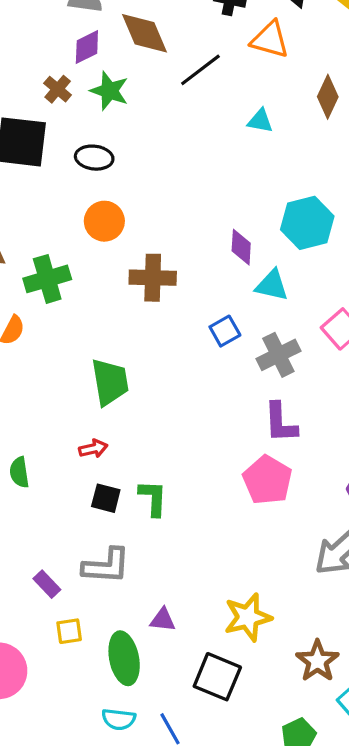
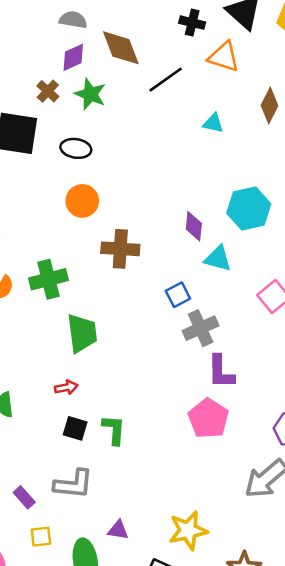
green cross: (47, 279) -> (49, 279), moved
gray cross: (278, 355) -> (201, 328), moved

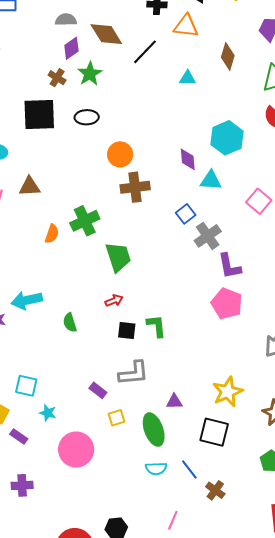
green star: (90, 94) -> (90, 74), turned 30
orange circle: (82, 201) -> (120, 154), moved

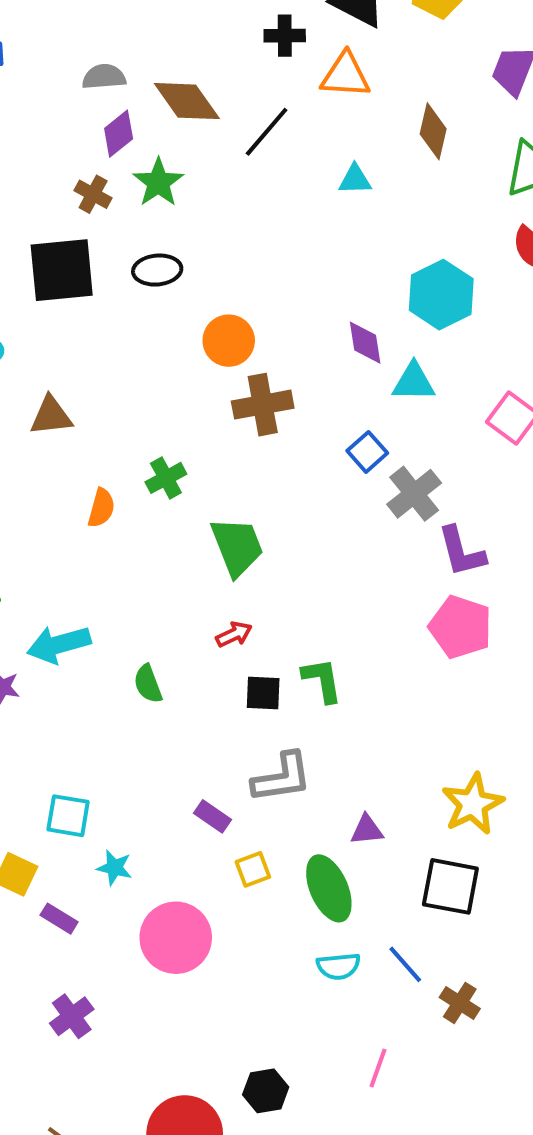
green cross: (85, 221) -> (166, 478), size x0.7
purple cross: (22, 485) -> (72, 1016), turned -30

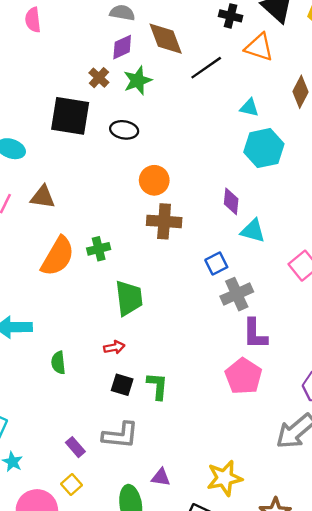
cyan hexagon: (441, 295) -> (264, 148), moved
orange semicircle: (101, 508) -> (58, 256), size x1.8
yellow square: (253, 869) -> (71, 484), moved, turned -36

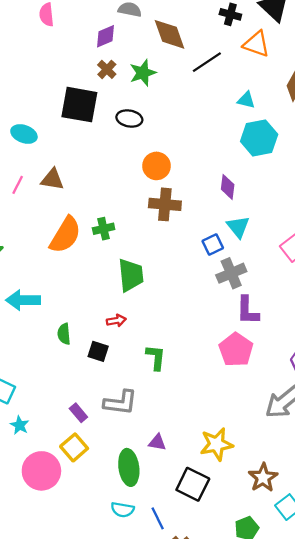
purple diamond: (122, 47) -> (105, 36), moved
cyan triangle: (253, 231) -> (238, 227), moved, turned 35
black square: (122, 385) -> (98, 351), moved
yellow square: (71, 484) -> (74, 447), size x1.4

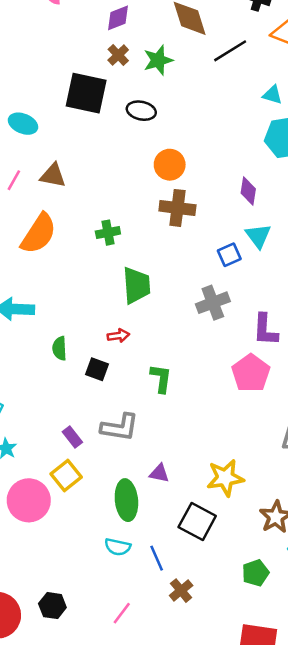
orange semicircle: (65, 235) -> (39, 234), moved
gray cross: (231, 273) -> (213, 303), moved

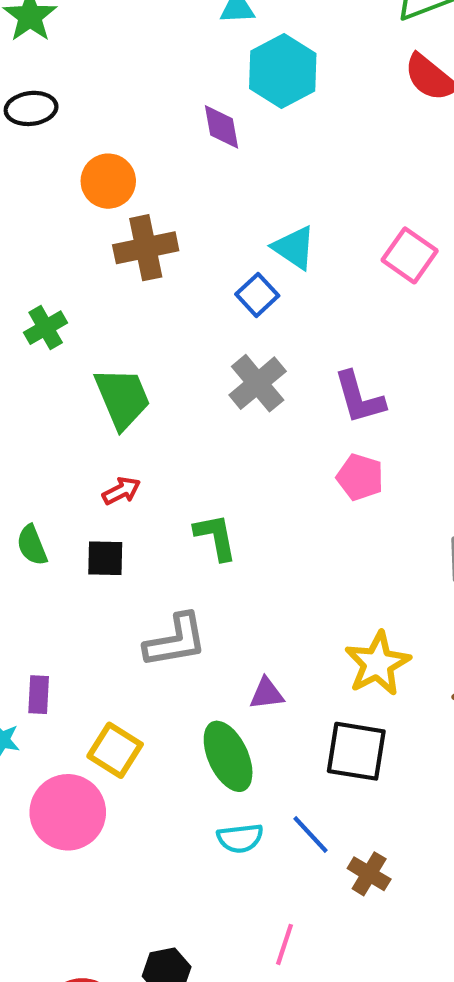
purple diamond: (248, 191) -> (221, 127), moved
pink pentagon: (251, 373) -> (360, 477), size x0.7
purple rectangle: (72, 437) -> (39, 695), moved, turned 60

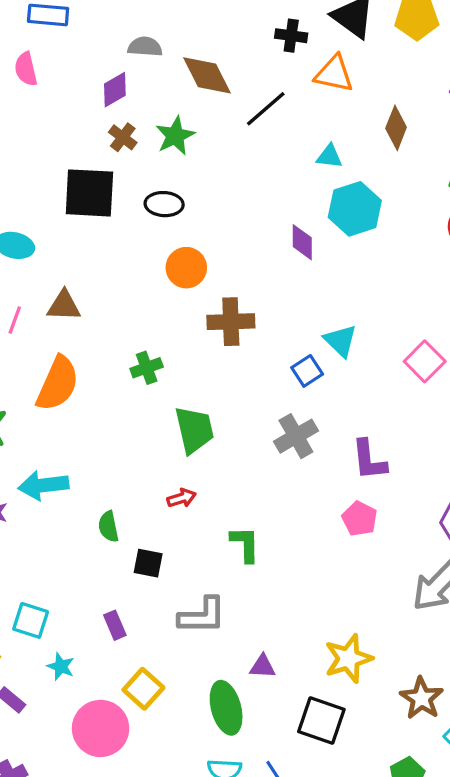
orange circle: (108, 181) -> (186, 268), moved
black square: (105, 558) -> (148, 563), moved
purple rectangle: (39, 695) -> (115, 625), moved, turned -36

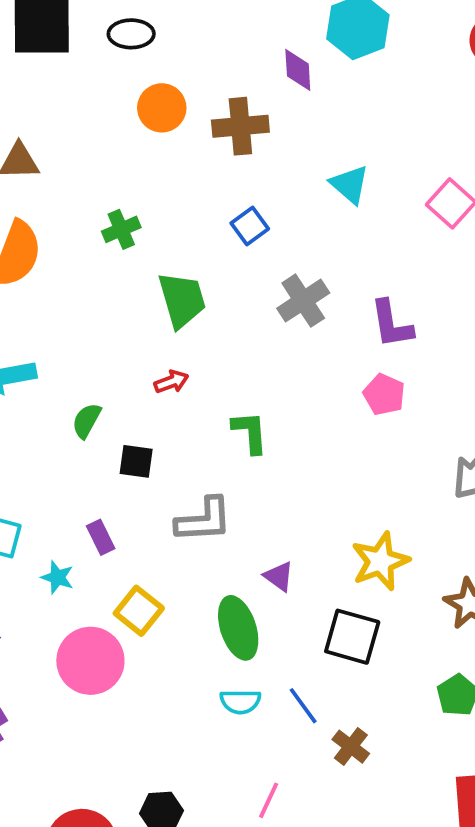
brown cross: (231, 322) -> (240, 126), moved
blue square: (307, 371) -> (250, 226), moved
green semicircle: (108, 527) -> (87, 421), turned 44
cyan star: (61, 666) -> (57, 577), moved
purple triangle: (263, 666) -> (279, 576), turned 36

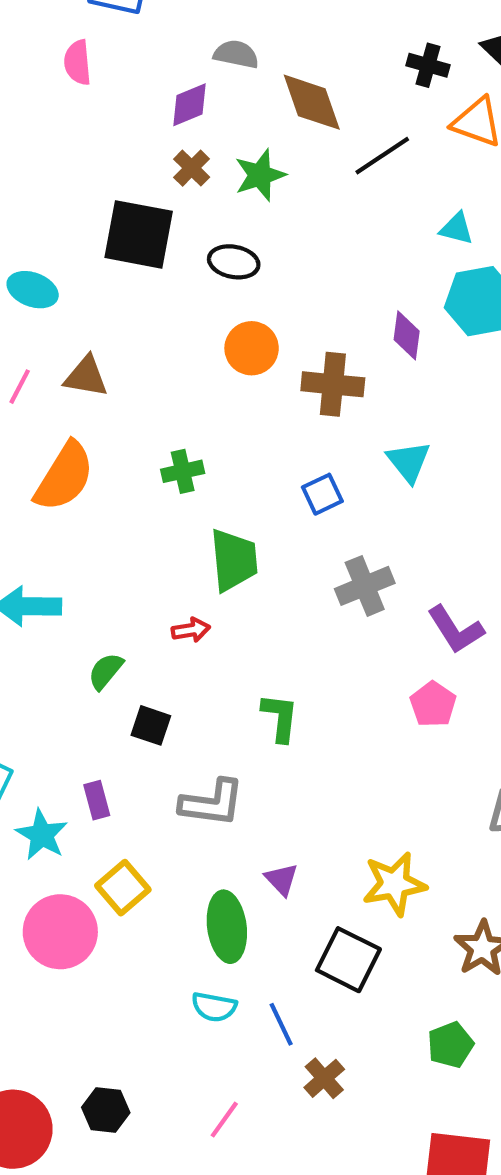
cyan triangle: (350, 184) -> (409, 462), moved
purple L-shape: (392, 324) -> (456, 630), turned -34
red arrow: (171, 382) -> (191, 630), moved
cyan star: (57, 577) -> (42, 835), size x1.4

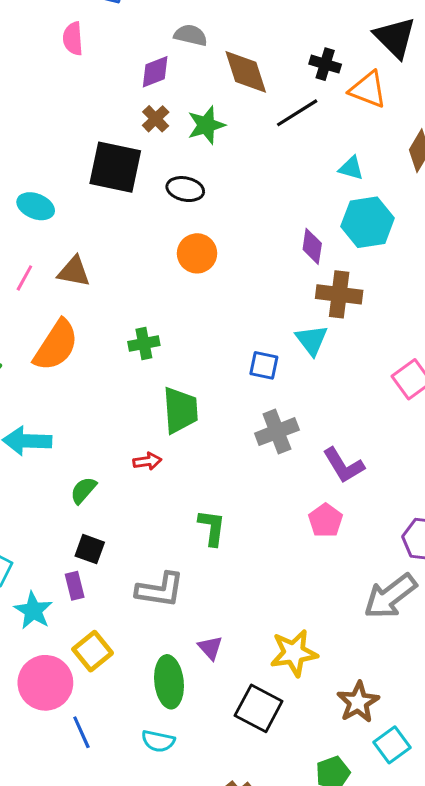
black cross: (428, 65) -> (325, 64), moved
brown cross: (333, 384) -> (339, 294), moved
blue square: (322, 494) -> (264, 365), moved, turned 36
black square: (151, 725) -> (90, 549), moved
blue line: (281, 1024) -> (81, 732), moved

